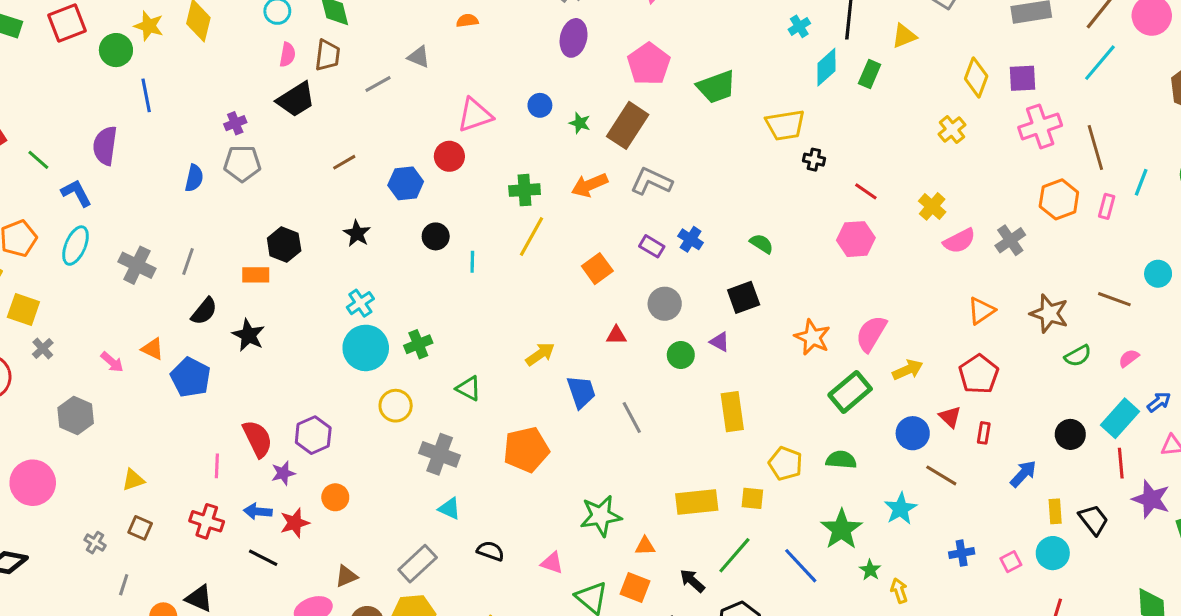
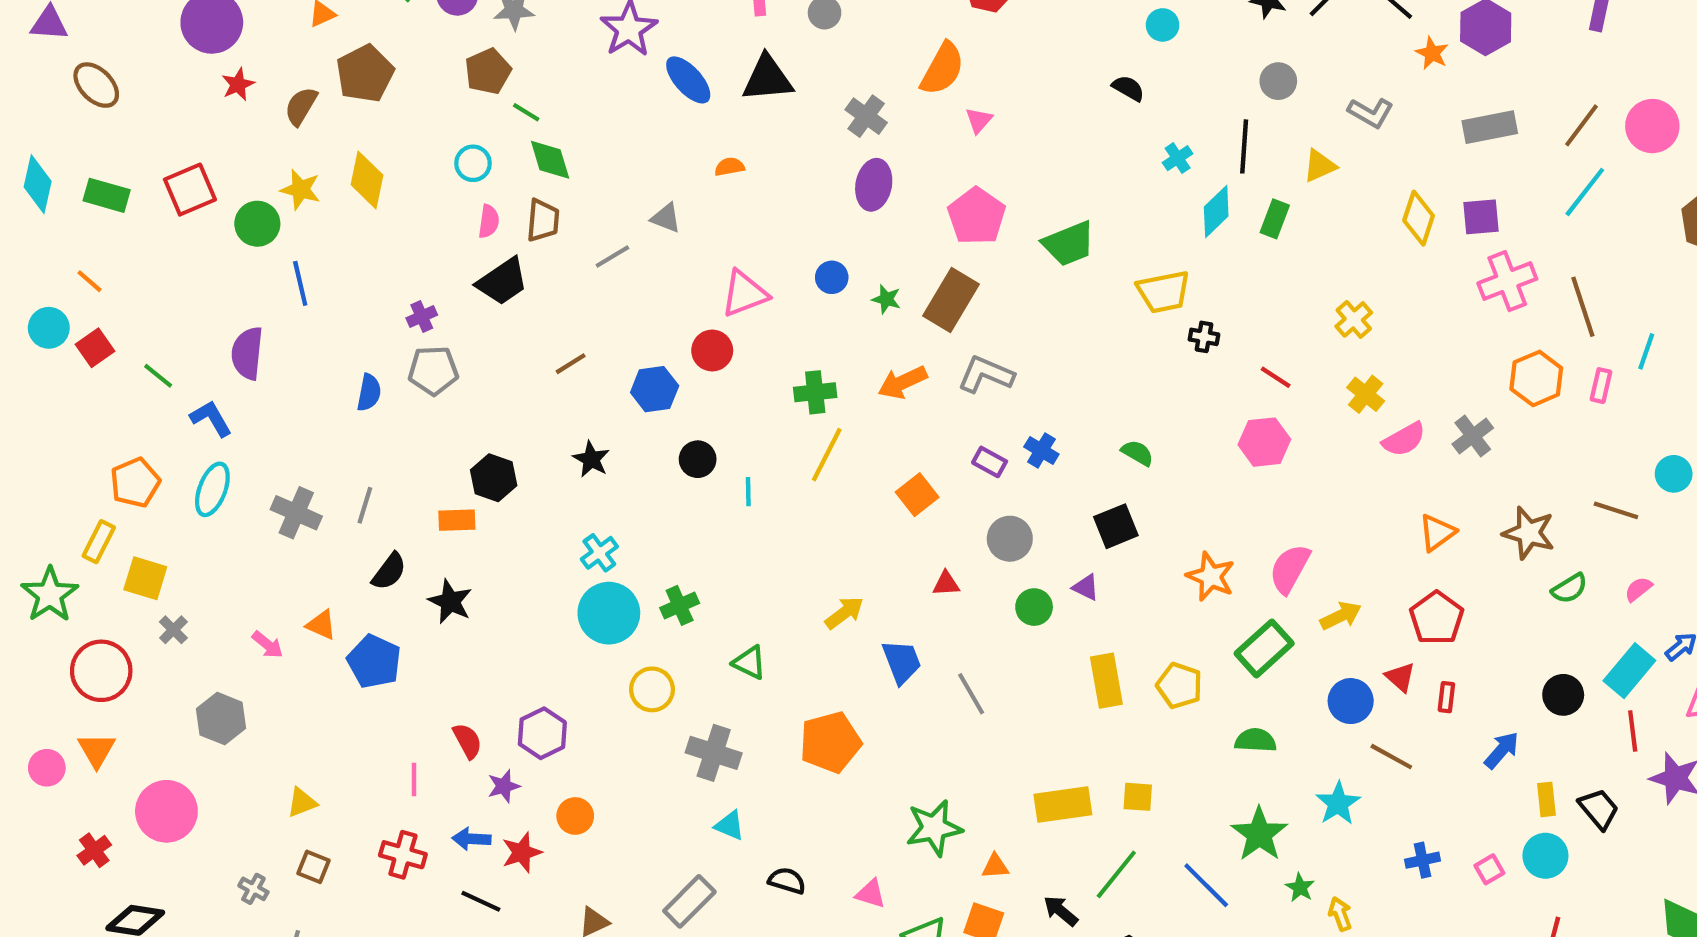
yellow cross: (952, 130) -> (1354, 319), moved
red semicircle: (258, 439) -> (467, 741), size x0.7
yellow pentagon: (785, 463) -> (1179, 686), moved

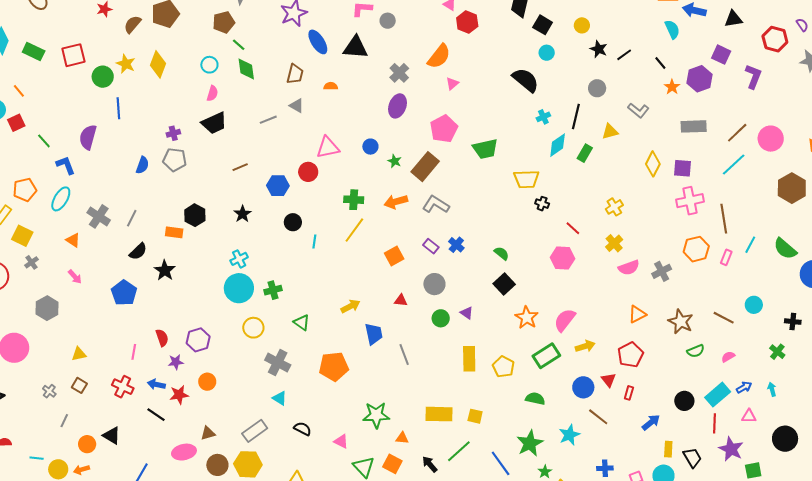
black semicircle: (1128, 88) -> (526, 80), size x1.8
brown trapezoid: (543, 220) -> (295, 74), moved
black square: (1116, 526) -> (504, 284), moved, turned -30
orange triangle: (321, 625) -> (73, 240), moved

